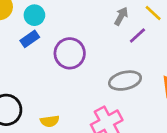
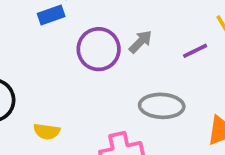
gray arrow: (121, 16) -> (141, 42), moved

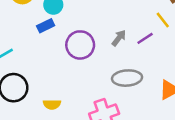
gray arrow: (141, 42) -> (119, 38), moved

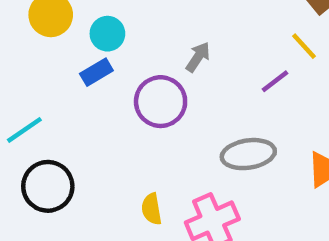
gray arrow: (119, 38) -> (198, 57), moved
yellow semicircle: (52, 104) -> (152, 209), moved, turned 84

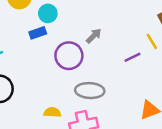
gray ellipse: (248, 154) -> (90, 91), moved
yellow semicircle: (152, 209) -> (52, 112), turned 91

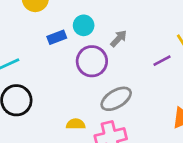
cyan circle: (48, 13) -> (84, 25), moved
gray ellipse: (90, 91) -> (116, 99), turned -32

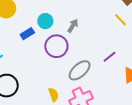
purple line: (162, 61) -> (110, 57), moved
yellow semicircle: (76, 124) -> (54, 95), turned 80

